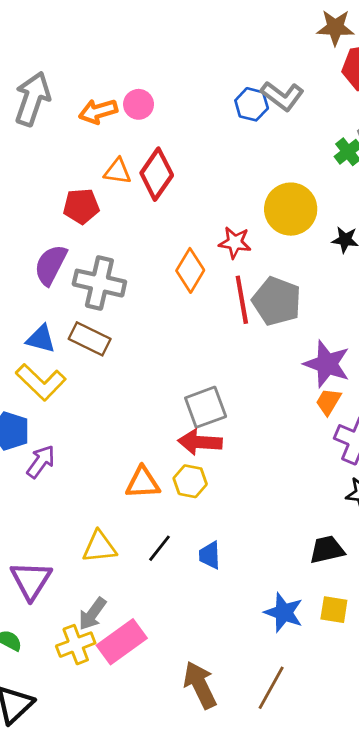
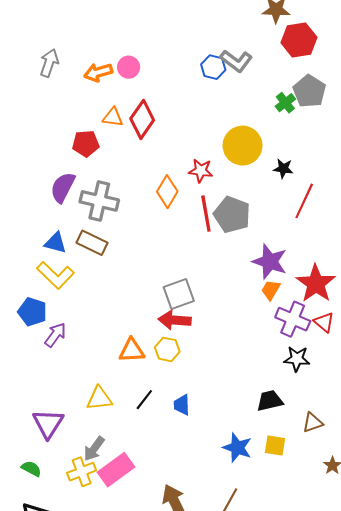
gray arrow: (32, 99) -> (49, 63), size x0.7

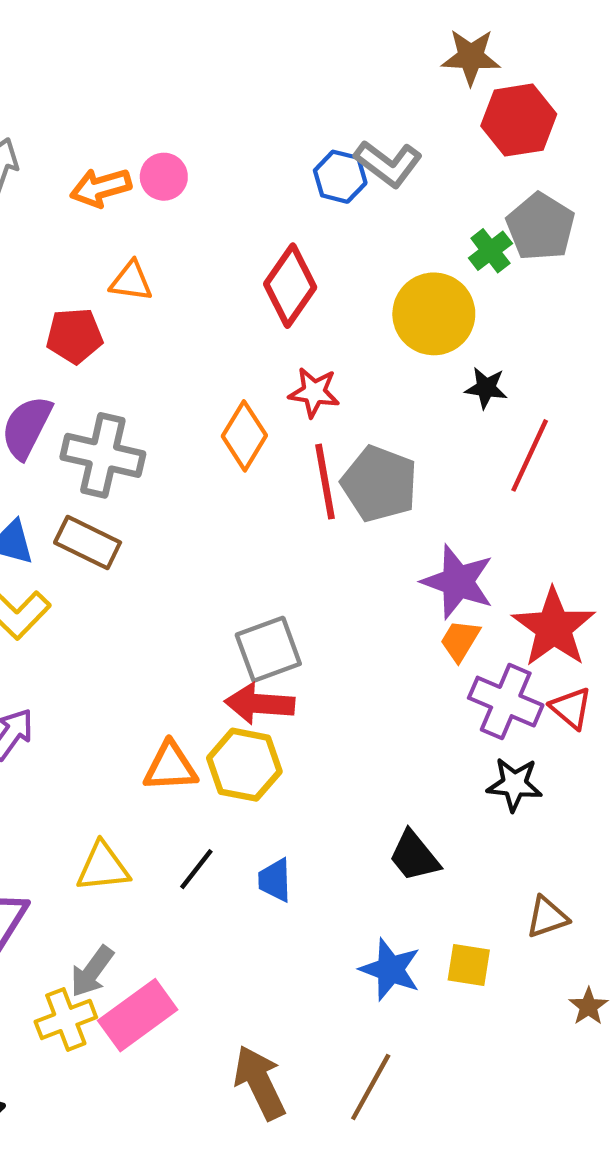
red diamond: (142, 119) -> (290, 286), moved
yellow circle: (243, 146) -> (434, 314), moved
yellow hexagon: (167, 349) -> (244, 765), size x1.4
black trapezoid: (270, 401) -> (414, 856), moved, turned -116

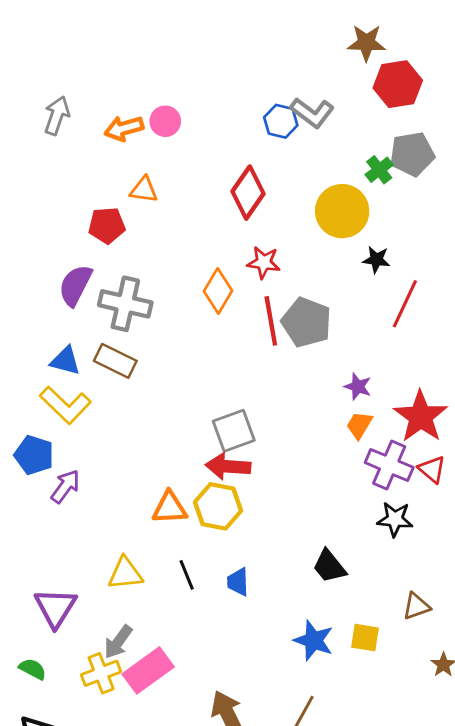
gray pentagon: (541, 227) -> (412, 154), turned 30
purple star: (458, 582) -> (358, 387), size x0.6
black line: (196, 869) -> (187, 575), turned -60

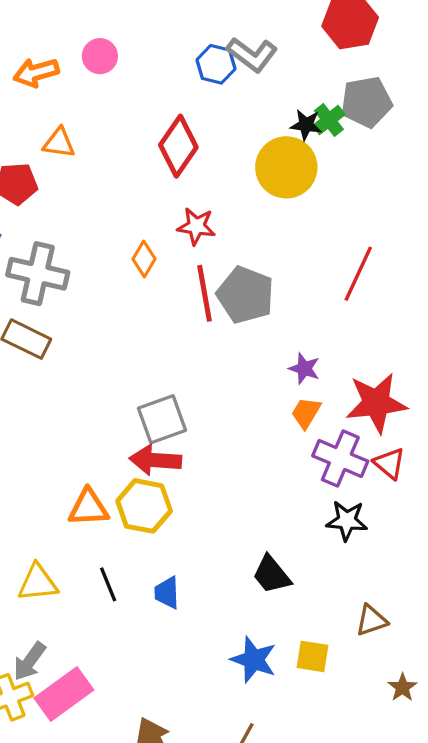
pink circle: (165, 121) -> (100, 56), moved
black star: (376, 260) -> (306, 125), moved
orange diamond: (218, 291) -> (144, 259), size x0.7
red star: (421, 417) -> (376, 403), turned 30

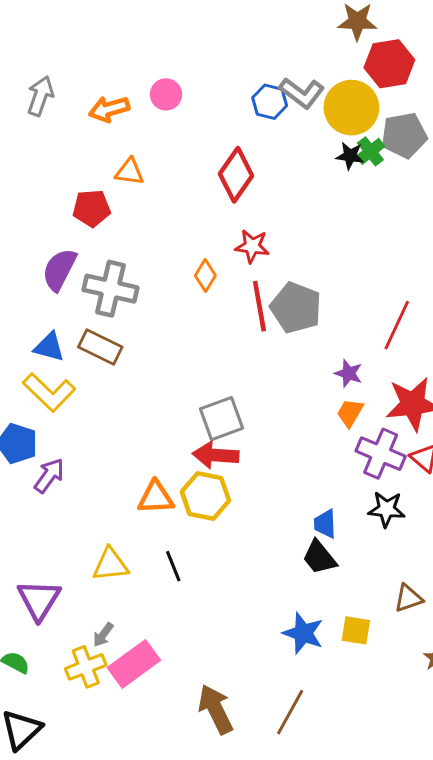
yellow circle: (286, 167) -> (351, 108), moved
red line: (358, 274) -> (397, 325), moved
blue trapezoid: (167, 593) -> (325, 524), moved
gray arrow: (30, 661) -> (103, 635), size x0.7

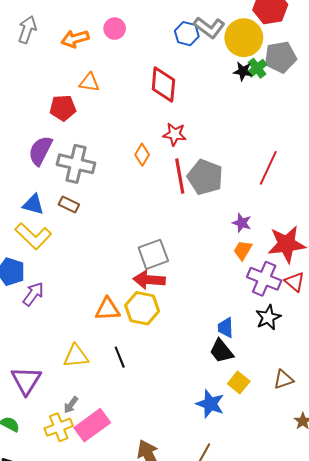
red diamond: (236, 175) -> (163, 84), turned -30
red line: (397, 325) -> (268, 168), moved
brown rectangle: (100, 347) -> (69, 205), size x0.7
black star: (386, 509) -> (268, 317), turned -30
yellow square: (356, 630) -> (239, 382), moved, turned 30

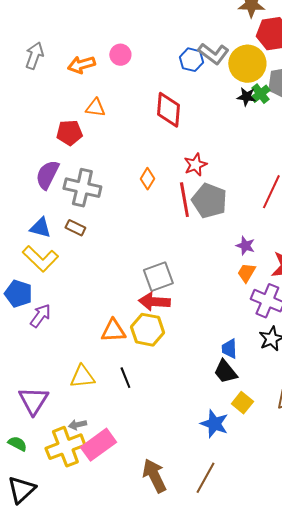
red star: (175, 134) -> (195, 165), moved, turned -30
gray arrow: (71, 405) -> (77, 425), turned 42
yellow cross: (59, 427) -> (65, 447), size x1.4

